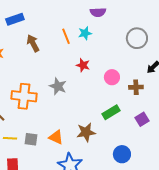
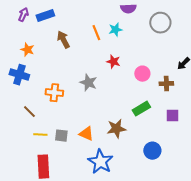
gray circle: (137, 38) -> (160, 23), moved
orange cross: (24, 96) -> (54, 93), size x0.7
purple square: (142, 119) -> (172, 116), turned 32

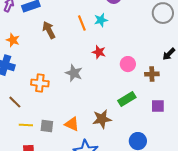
gray circle: (160, 23) -> (163, 13), moved

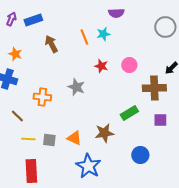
pink circle: (128, 64) -> (129, 65), moved
brown cross: (152, 74) -> (154, 88), size x1.6

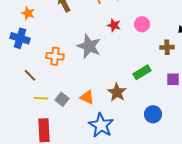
gray star: (76, 87) -> (89, 46), size x1.4
brown cross: (154, 88) -> (167, 47), size x0.6
brown star: (104, 133) -> (117, 92), turned -30
gray square: (49, 140) -> (62, 99), turned 32

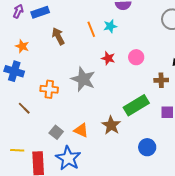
green rectangle: (142, 72) -> (136, 105), size x1.4
yellow line: (41, 98) -> (17, 150), moved
blue star: (101, 125) -> (68, 158), moved

